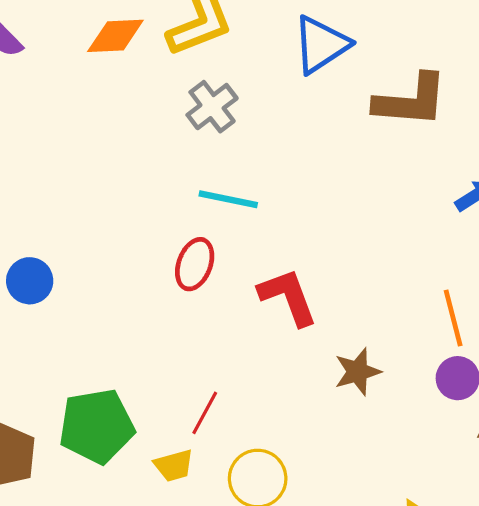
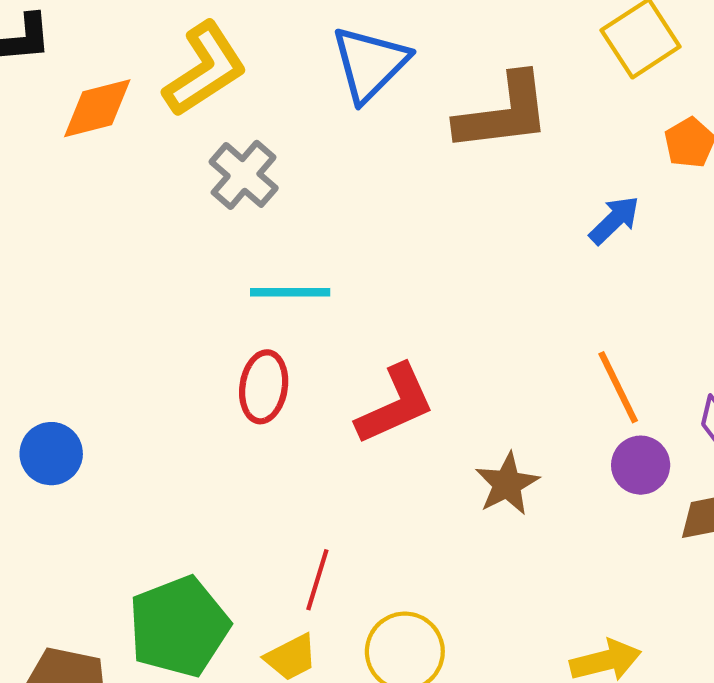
red L-shape: (288, 297) -> (395, 404), turned 98

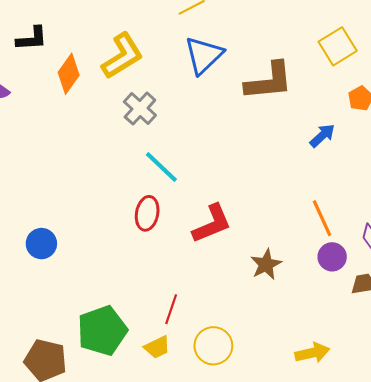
orange diamond: (97, 108) -> (69, 74), turned -42
cyan line: (290, 292) -> (161, 167), turned 42

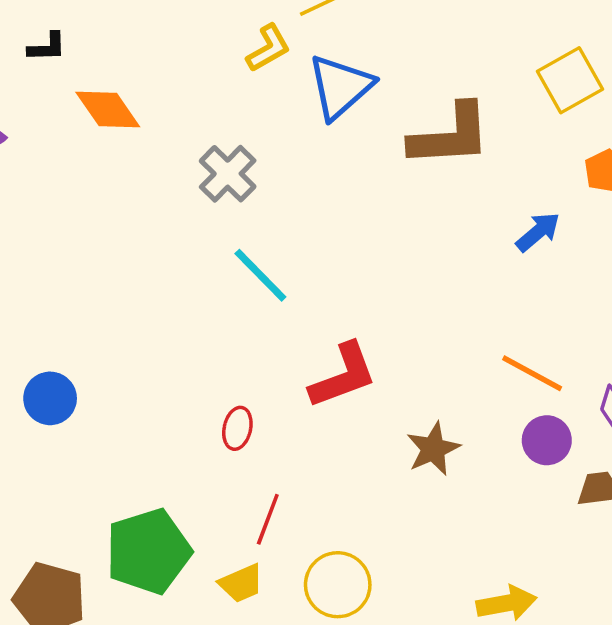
black L-shape: (32, 39) -> (47, 47), size x0.7
yellow L-shape: (122, 56) -> (268, 48), moved, size x0.6
orange diamond: (69, 74) -> (108, 109), turned -72
red ellipse: (147, 213) -> (237, 428), moved, size x0.7
orange line: (322, 218) -> (532, 373), turned -39

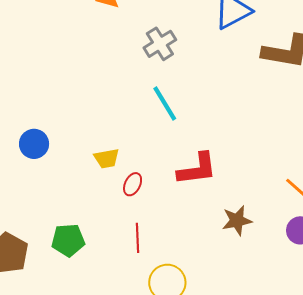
red line: (268, 519) -> (138, 238), turned -36
green pentagon: (148, 551) -> (68, 240), size x0.7
yellow trapezoid: (241, 583) -> (107, 158), moved

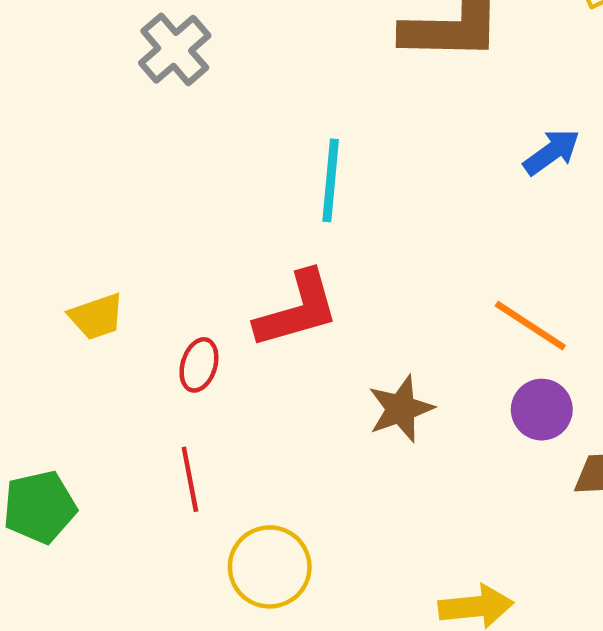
cyan line: (165, 104) -> (331, 180), moved, turned 45
red ellipse: (133, 184) -> (199, 365), moved

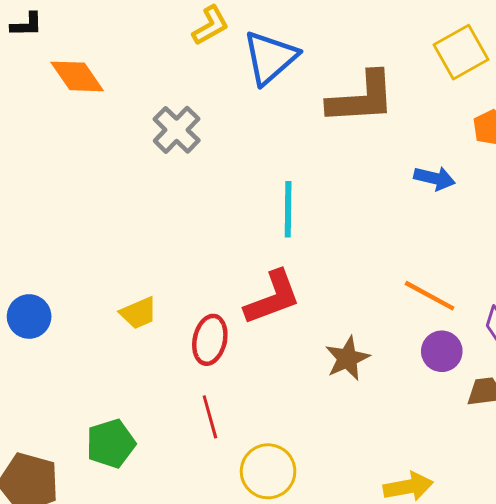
blue arrow: (552, 152) -> (434, 178), turned 54
red ellipse: (199, 365) -> (210, 340), size x1.4

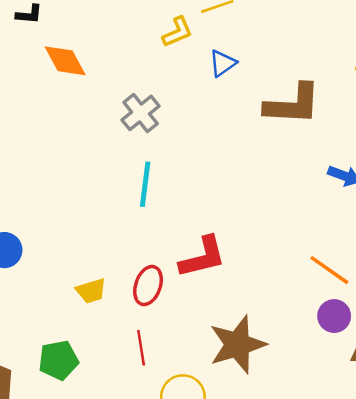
blue triangle: (270, 58) -> (223, 63), size x0.6
cyan line: (288, 209) -> (145, 184), moved
yellow trapezoid: (139, 313) -> (91, 291), moved
brown star: (347, 358) -> (237, 345), moved, size x1.6

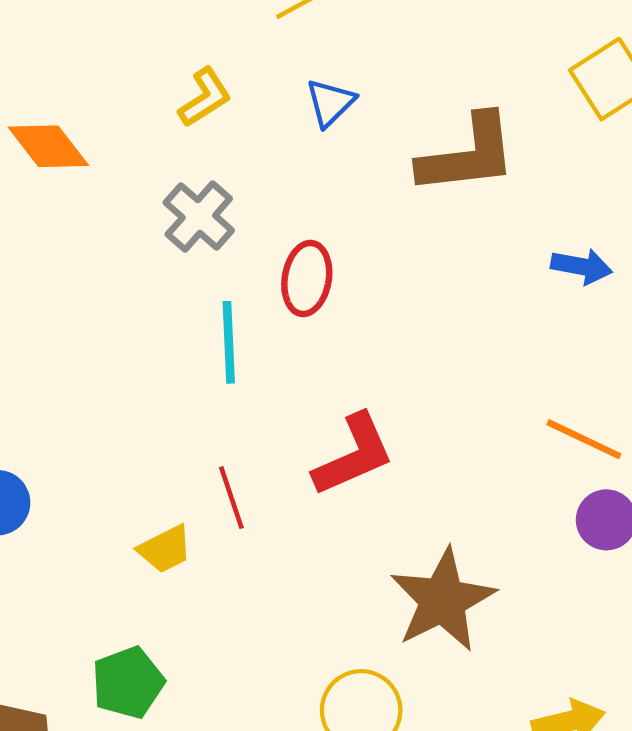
yellow L-shape: (177, 32) -> (205, 97), moved
red ellipse: (148, 286) -> (307, 278), moved
red line: (141, 348) -> (231, 498), moved

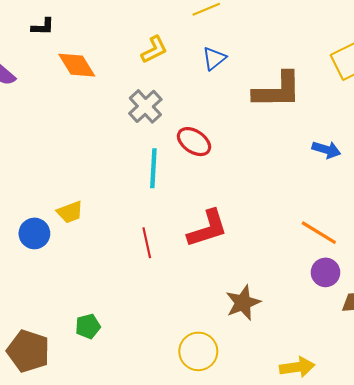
red ellipse: (307, 278) -> (194, 142), turned -72
yellow trapezoid: (165, 549) -> (70, 212), moved
brown star: (443, 600) -> (243, 303), size x0.7
green pentagon: (128, 683) -> (88, 326), size x0.7

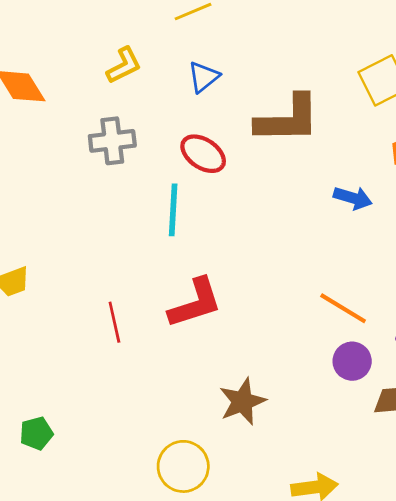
gray cross: (145, 106) -> (112, 141), turned 36
red ellipse: (194, 142) -> (203, 154), moved
cyan line: (153, 168) -> (173, 210), moved

